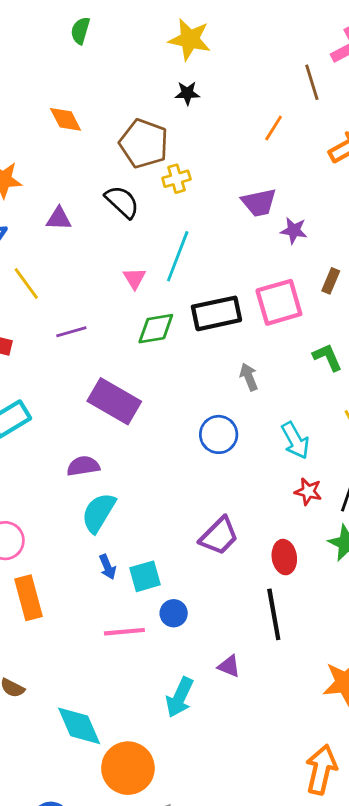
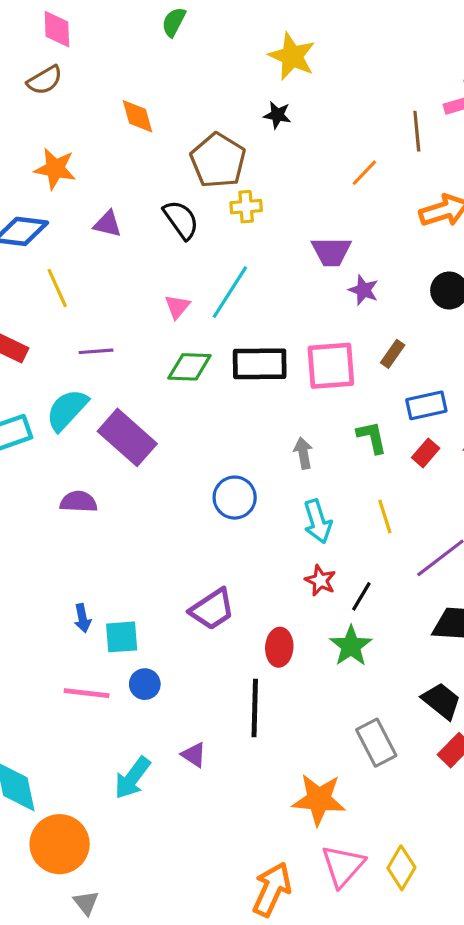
gray arrow: (249, 377) -> (303, 453), moved
cyan semicircle: (99, 513) -> (67, 410), moved

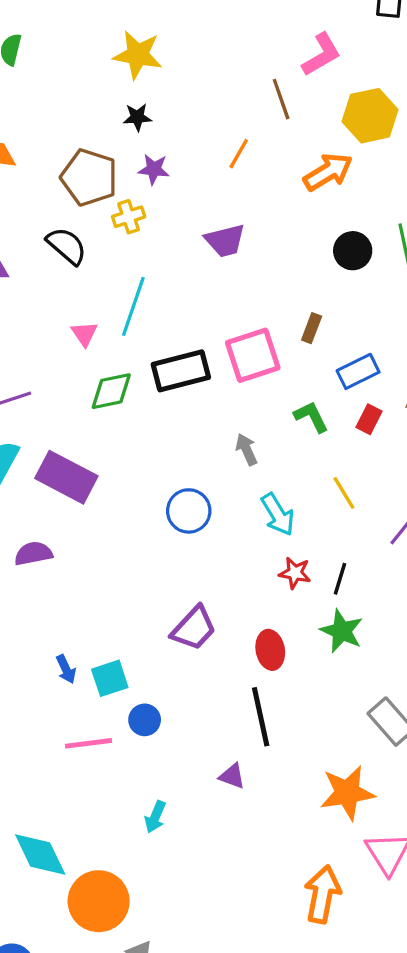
purple star: (363, 290) -> (154, 169), moved
purple triangle: (194, 755) -> (232, 776), moved
cyan arrow: (132, 778) -> (155, 817), size x0.7

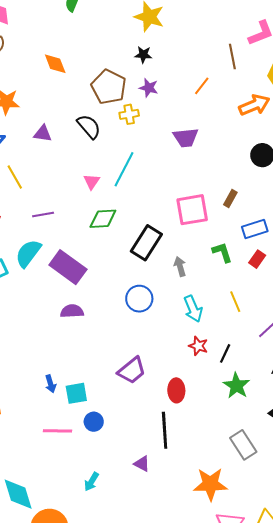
black rectangle: (181, 371) -> (146, 243), moved, turned -52
purple semicircle: (33, 553) -> (72, 311), moved
green star: (342, 631) -> (236, 386), moved

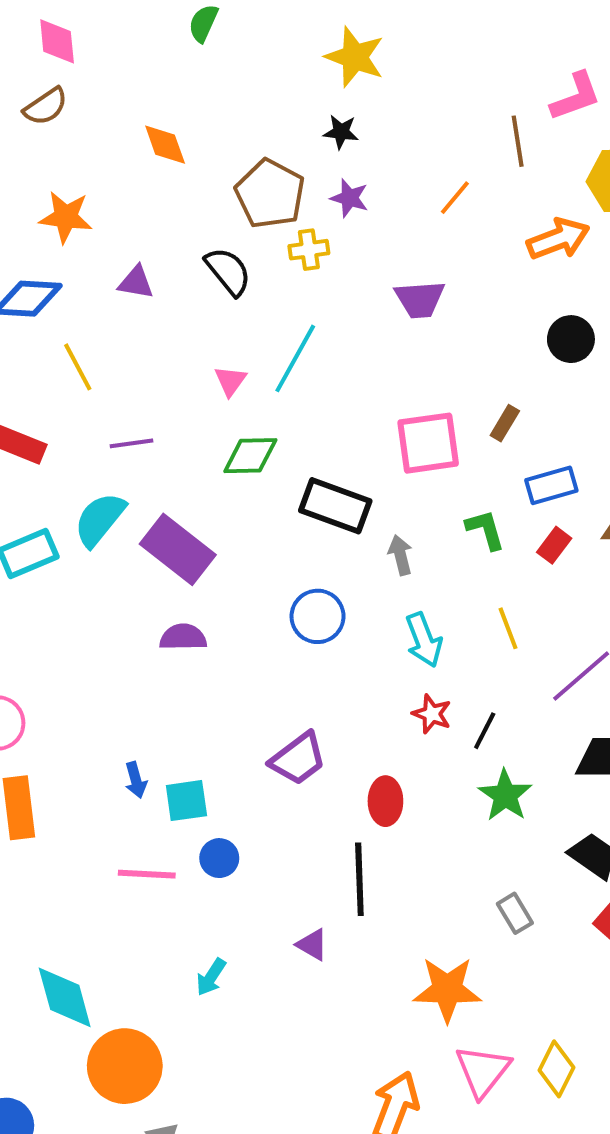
black rectangle: (146, 243) -> (335, 506), turned 76
gray rectangle: (243, 445) -> (515, 913), size x0.7

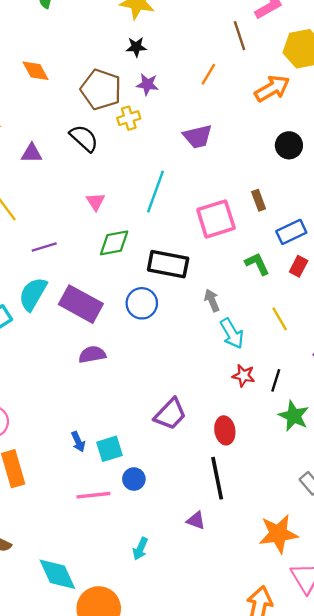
cyan line: (295, 358) -> (155, 192), moved
brown rectangle: (505, 423) -> (259, 200), turned -42
gray arrow: (400, 555) -> (212, 300), moved
blue circle: (318, 616) -> (142, 303), moved

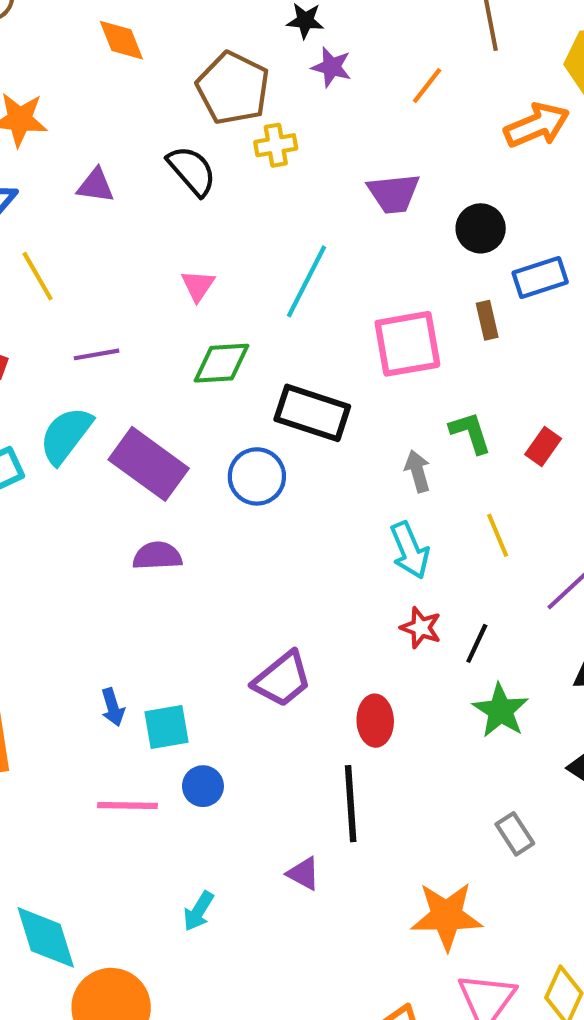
purple star: (147, 84) -> (331, 67), moved
black circle: (289, 145) -> (481, 228), moved
blue rectangle: (291, 232) -> (540, 278), moved
gray arrow: (212, 300) -> (418, 471), moved

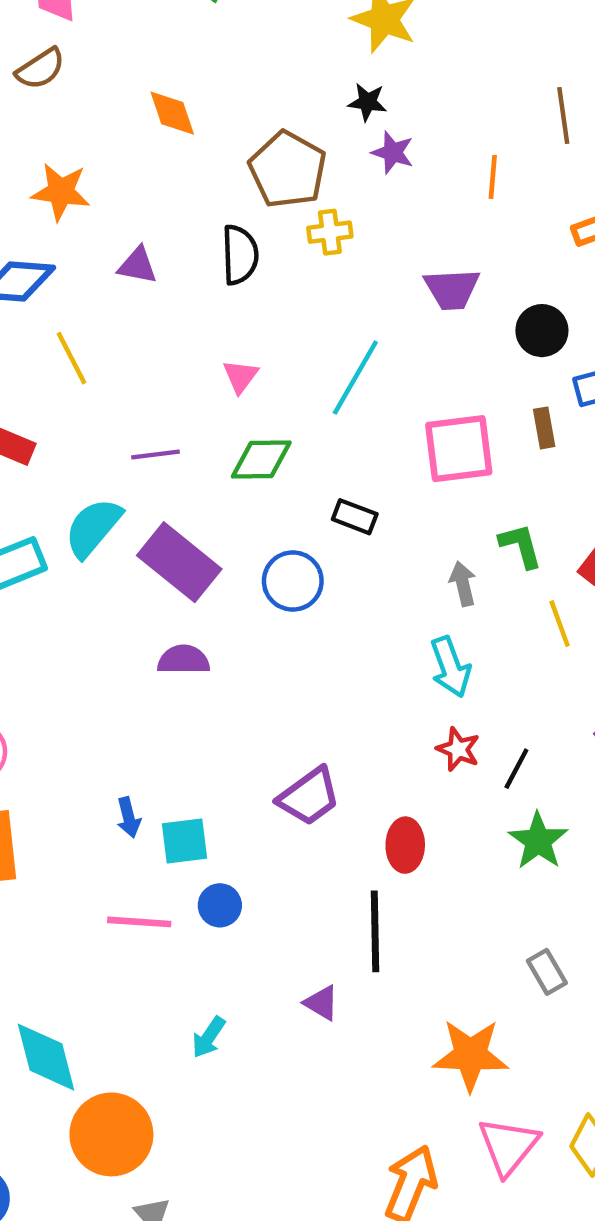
orange line: (427, 86) -> (493, 177), turned -36
black semicircle: (192, 171) -> (240, 255), turned 36
purple line: (97, 354) -> (156, 455), moved
black rectangle: (312, 413) -> (355, 517), size x0.6
yellow line: (498, 535) -> (560, 624), moved

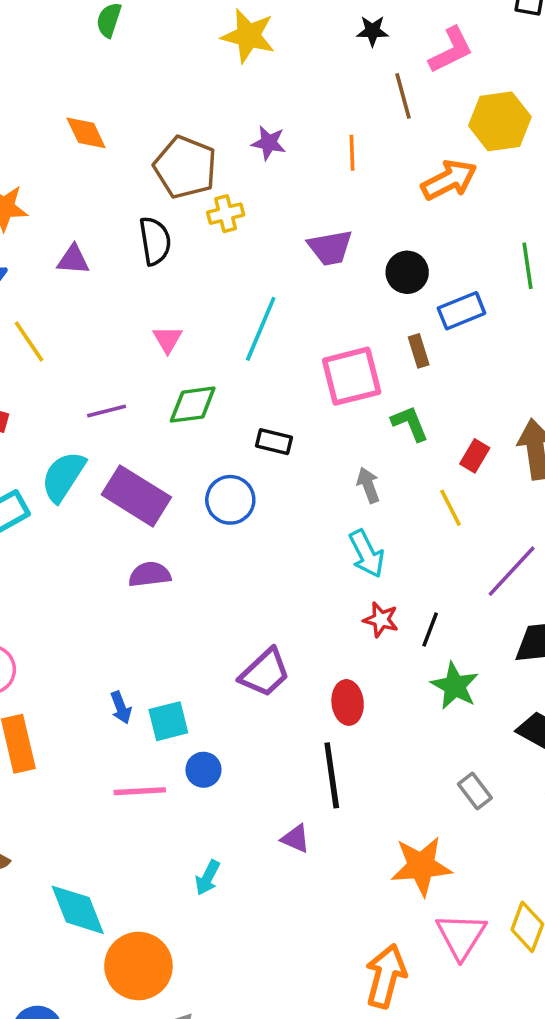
black star: (367, 102) -> (372, 31), moved
green L-shape: (521, 546) -> (410, 423), moved

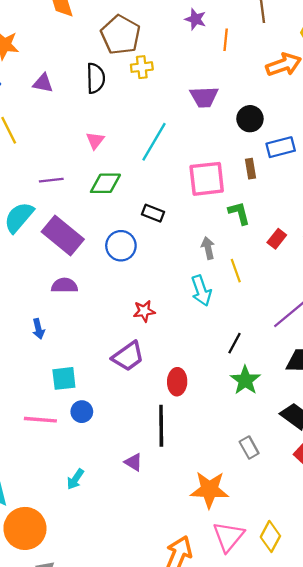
purple star: (269, 143) -> (195, 19), moved
yellow line: (451, 508) -> (236, 271), moved
red star: (381, 620) -> (144, 311), moved, turned -30
blue arrow: (121, 708) -> (38, 329), moved

